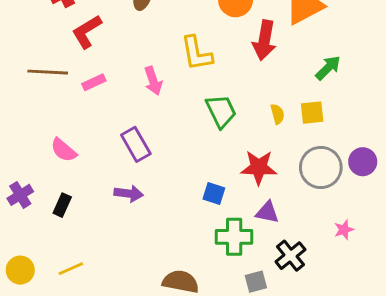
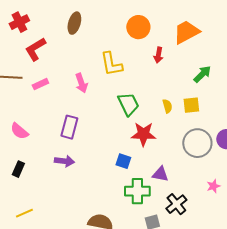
red arrow: (264, 40) -> (158, 55), size x0.6
purple rectangle: (136, 144) -> (69, 127), turned 45
red star: (259, 167) -> (143, 134), moved

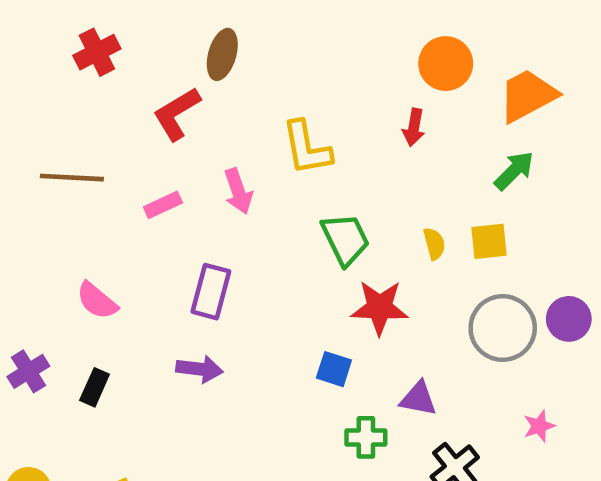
orange circle: (138, 27) -> (446, 64), moved
orange trapezoid: (186, 32) -> (528, 95), moved
red L-shape: (35, 49) -> (177, 114), moved
pink rectangle: (40, 84) -> (163, 205), moved
green cross: (137, 191) -> (366, 437), size x0.7

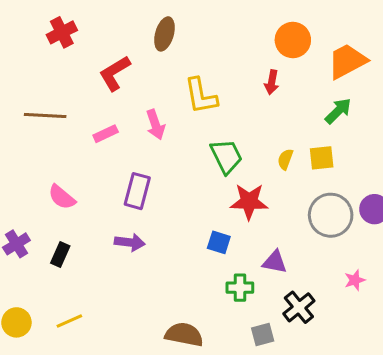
brown ellipse: (222, 54) -> (164, 34), moved
yellow semicircle: (434, 244) -> (285, 159), turned -145

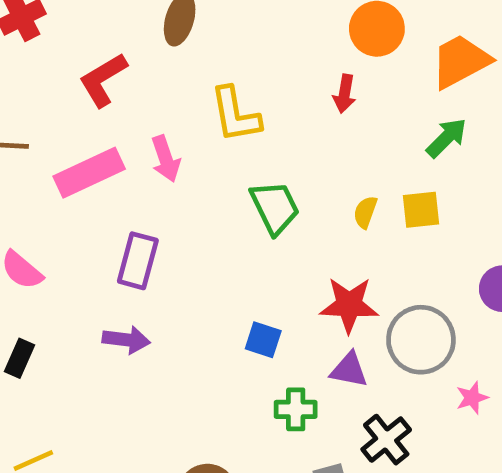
pink rectangle: (106, 134) -> (89, 173), size x1.8
red star: (249, 202) -> (349, 305), moved
gray circle: (331, 215) -> (421, 340), moved

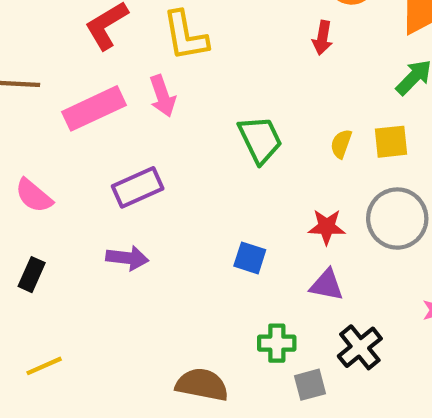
yellow L-shape: (235, 115) -> (185, 36), moved
purple rectangle: (138, 261) -> (138, 187), turned 51
red star: (349, 305) -> (327, 227), size x0.7
gray circle: (421, 340) -> (397, 219), moved
green cross: (296, 409) -> (277, 343), moved

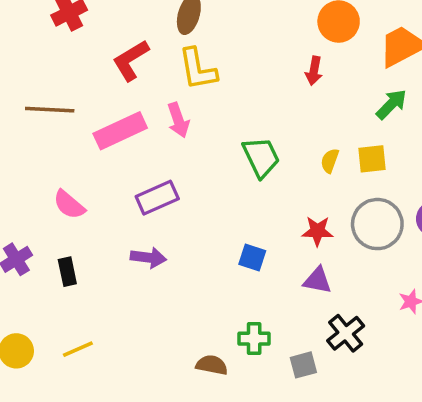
black rectangle: (32, 275) -> (67, 272), turned -36
green cross: (277, 343) -> (254, 339), moved
brown semicircle: (202, 385) -> (212, 365), size x0.7

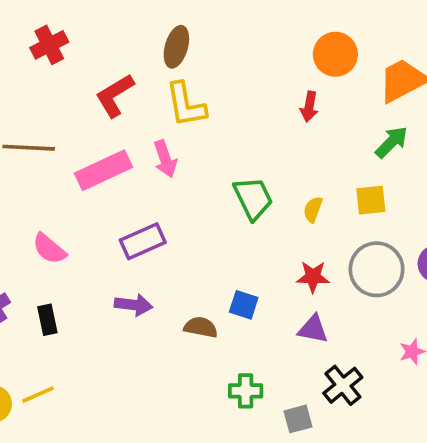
yellow semicircle: (330, 161) -> (313, 209), moved
yellow line: (78, 349) -> (38, 395), moved
brown semicircle: (212, 365) -> (201, 327), moved

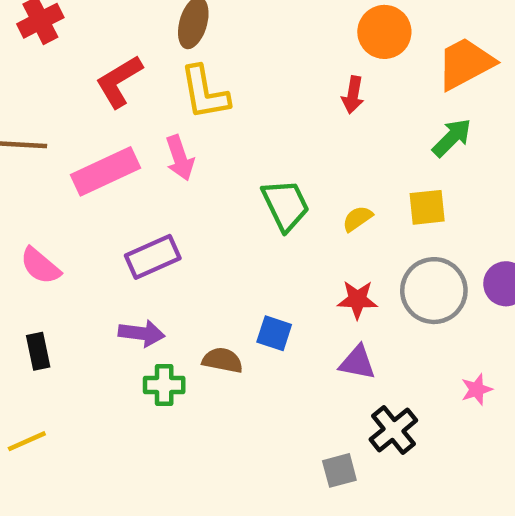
yellow semicircle: (313, 209) -> (357, 219), turned 35
green cross: (246, 391) -> (164, 385), moved

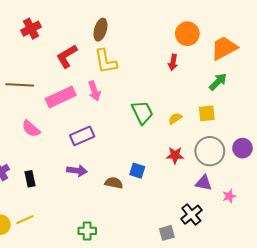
pink semicircle: (40, 266) -> (31, 129), moved
purple triangle: (357, 363) -> (204, 183), moved
green cross: (164, 385) -> (87, 231), moved

